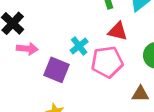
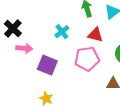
cyan cross: (79, 46) -> (62, 32), moved

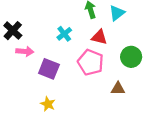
pink pentagon: (87, 59) -> (91, 62), turned 30

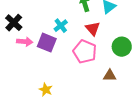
red triangle: (99, 37) -> (93, 29), turned 35
purple square: (49, 69) -> (47, 43), moved

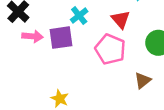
purple square: (47, 43) -> (61, 38), turned -30
brown triangle: (110, 76) -> (143, 80), turned -40

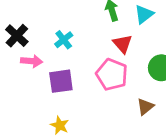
cyan cross: (79, 16) -> (64, 40), moved
purple square: (61, 38) -> (61, 81), moved

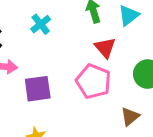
cyan cross: (64, 40) -> (41, 24), moved

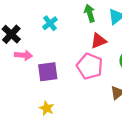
red triangle: (105, 48) -> (99, 41), turned 49

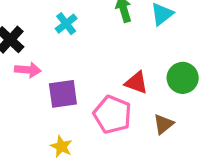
red triangle: (99, 41) -> (136, 83), moved, turned 42
pink pentagon: (90, 66) -> (112, 115), moved

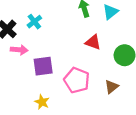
cyan cross: (66, 24) -> (34, 22), moved
red triangle: (136, 83) -> (93, 42), moved

